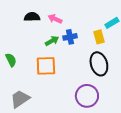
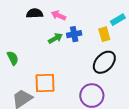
black ellipse: (99, 64) -> (104, 62), turned 60
orange square: (46, 66) -> (45, 83), moved

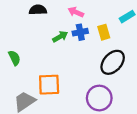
pink arrow: (59, 15) -> (76, 12), moved
yellow rectangle: (104, 34) -> (104, 32), moved

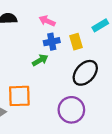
green arrow: (60, 37) -> (40, 60), moved

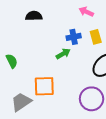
pink arrow: (47, 21) -> (86, 12), moved

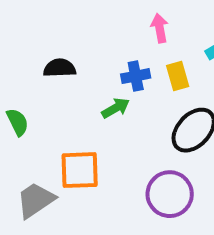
pink arrow: (86, 12) -> (160, 28), turned 56
black semicircle: (34, 16) -> (60, 68), moved

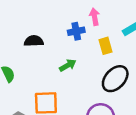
blue cross: (136, 76) -> (76, 31), moved

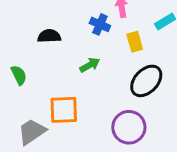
blue cross: (76, 31) -> (100, 24), turned 35

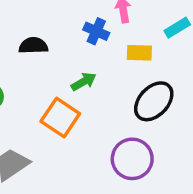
yellow rectangle: (135, 42) -> (139, 53), turned -72
orange square: (64, 110) -> (60, 118), moved, turned 36

